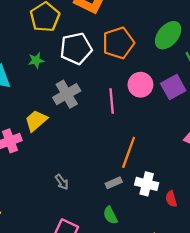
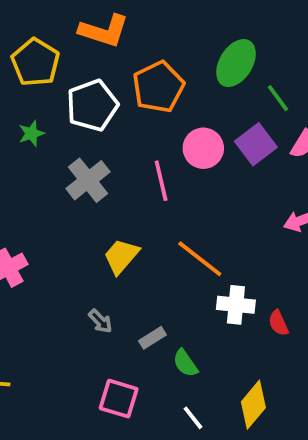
yellow trapezoid: (36, 121) -> (121, 256), moved
orange line: (129, 152) -> (200, 259), turned -64
gray rectangle: (114, 183) -> (152, 338), moved

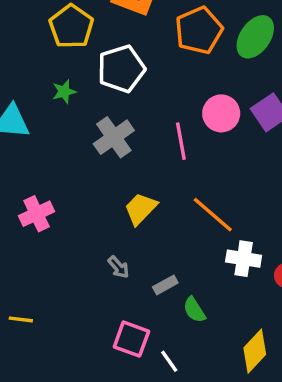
orange pentagon: (158, 87) -> (199, 30), moved
white line: (193, 418) -> (169, 361), moved

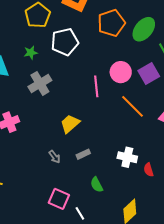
gray cross: (114, 137) -> (40, 83), moved
orange line: (213, 215) -> (132, 106), moved
gray rectangle: (165, 285) -> (83, 154), moved

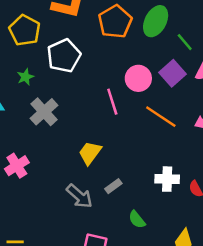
gray arrow: (54, 157) -> (79, 196), size x1.6

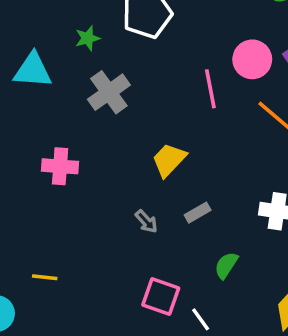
pink cross: (17, 166) -> (60, 166), turned 30
gray arrow: (79, 196) -> (146, 221), size x0.6
green semicircle: (137, 220) -> (226, 265), turned 66

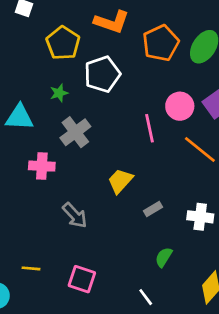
pink cross: (60, 166) -> (42, 166), moved
gray rectangle: (198, 213) -> (153, 209), moved
gray arrow: (146, 221) -> (75, 215), moved, size x1.5
pink square: (161, 297) -> (82, 279), moved

